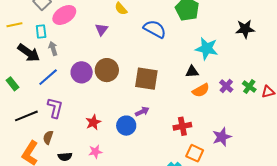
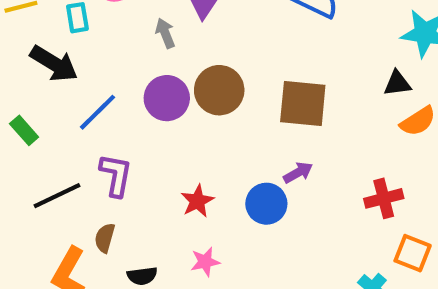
gray arrow: (53, 48) -> (165, 33), moved

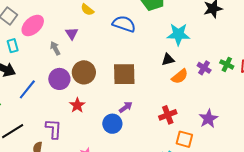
purple L-shape: (116, 175) -> (54, 129), moved
red star: (197, 201) -> (77, 105), moved

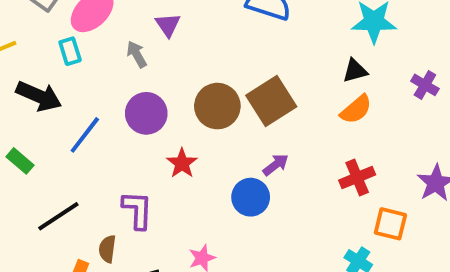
cyan rectangle: (13, 46) -> (70, 51), moved
brown circle: (84, 72) -> (217, 106), moved
brown square: (124, 74) -> (271, 101), turned -30
orange semicircle: (180, 76) -> (356, 109), moved

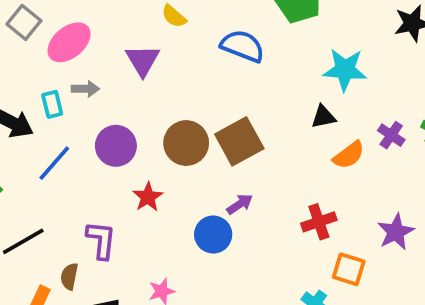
purple triangle: (168, 25) -> (143, 60), size x1.4
cyan rectangle: (70, 51) -> (52, 104), moved
gray arrow: (137, 54) -> (85, 89), moved, turned 116
orange semicircle: (356, 109) -> (349, 155), moved

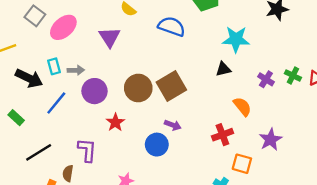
gray arrow: (85, 89) -> (76, 70), moved
orange semicircle: (349, 155) -> (242, 107), moved, turned -90
purple arrow: (240, 204) -> (173, 125), turned 56

